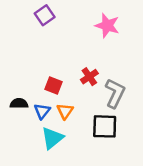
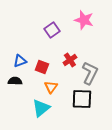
purple square: (45, 15) -> (52, 30), moved
blue triangle: (42, 111) -> (20, 61), moved, turned 32

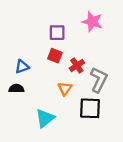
purple square: (52, 30) -> (57, 33), turned 35
red square: (42, 67) -> (55, 56), moved
orange triangle: (51, 87) -> (65, 89), moved

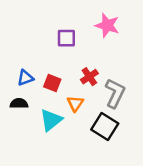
red square: (55, 56) -> (52, 83), moved
black square: (90, 108) -> (105, 126), turned 30
cyan triangle: (45, 118) -> (51, 120), moved

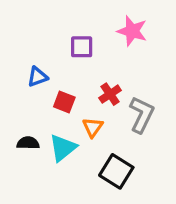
blue triangle: (25, 78) -> (37, 77), moved
black semicircle: (19, 103) -> (28, 143), moved
black square: (105, 126) -> (116, 171), moved

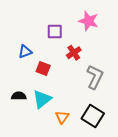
red cross: (110, 94) -> (74, 53), moved
orange triangle: (93, 127) -> (62, 117), moved
black square: (116, 171) -> (93, 116), moved

